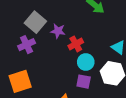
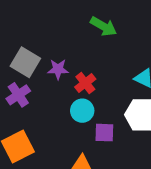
cyan circle: (86, 62) -> (82, 111), moved

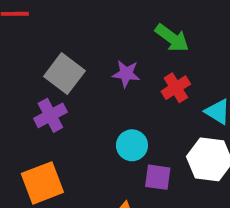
purple star: (58, 69) -> (126, 74), moved
red cross: (85, 83) -> (176, 88), moved

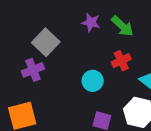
purple star: (126, 74) -> (91, 23), moved
cyan circle: (132, 145) -> (93, 81), moved

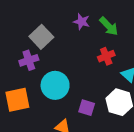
cyan circle: (93, 81) -> (55, 85), moved, size x1.5

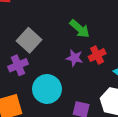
purple star: (82, 22) -> (75, 58), moved
green arrow: (109, 26) -> (80, 29), moved

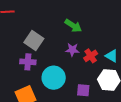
red cross: (97, 55) -> (91, 56), moved
purple cross: (18, 65) -> (28, 62), turned 35

